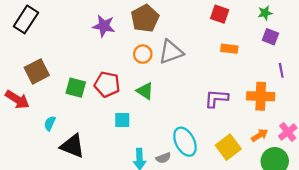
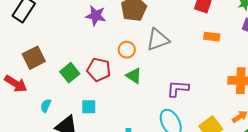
orange circle: (143, 54) -> (127, 50), moved
green square: (76, 88) -> (70, 73), turned 36
purple L-shape: (216, 98) -> (178, 89), moved
cyan square: (122, 120) -> (89, 107), moved

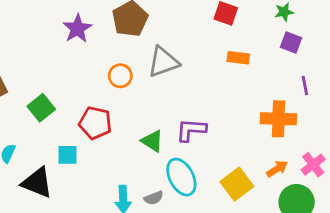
purple star: (96, 16) -> (77, 29), turned 30
red pentagon: (99, 70) -> (95, 123), moved
green triangle: (134, 76) -> (152, 141), moved

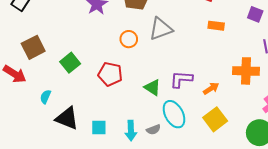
cyan square: (68, 155) -> (99, 128), moved
orange arrow: (277, 169) -> (211, 88), moved

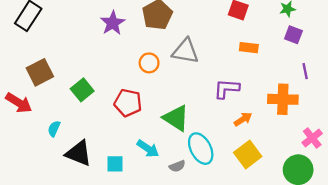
gray triangle: (161, 29) -> (185, 51), turned 30
purple L-shape: (181, 79) -> (227, 89), moved
green triangle: (152, 87) -> (176, 118), size x1.4
cyan arrow: (131, 131) -> (148, 149), moved, turned -54

